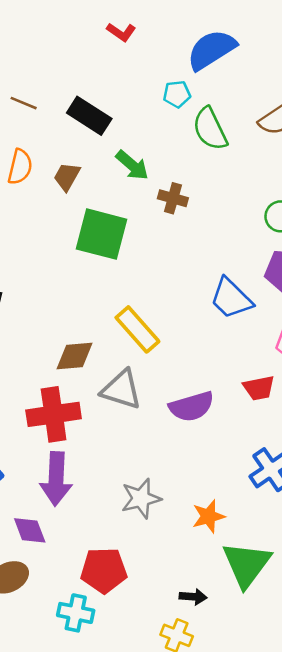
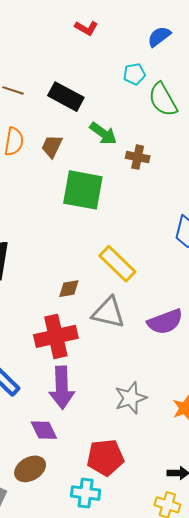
blue semicircle: (211, 50) -> (159, 37), size x0.6
brown diamond: (74, 356) -> (69, 289), size x0.7

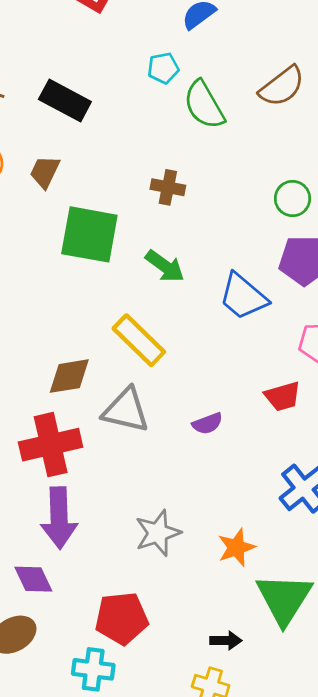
green arrow: (103, 133) -> (165, 266), moved
brown diamond: (69, 289) -> (69, 376), size x1.4
purple semicircle: (165, 322) -> (207, 423), size x0.6

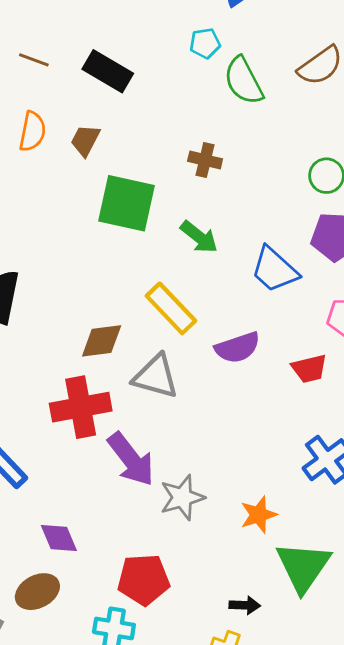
purple semicircle: (207, 423) -> (238, 348), moved, size x1.5
purple arrow: (59, 518) -> (131, 459), moved, turned -38

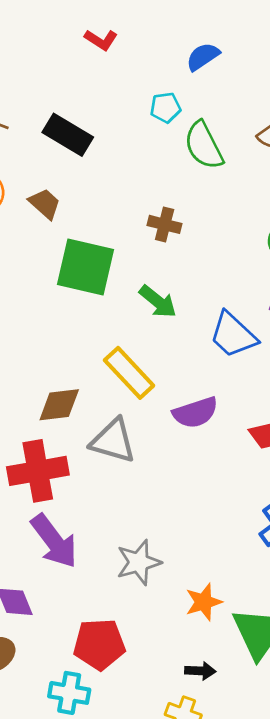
brown trapezoid: (85, 140) -> (45, 204), turned 104
purple arrow: (131, 459) -> (54, 541), moved
orange star: (259, 515) -> (204, 602), moved

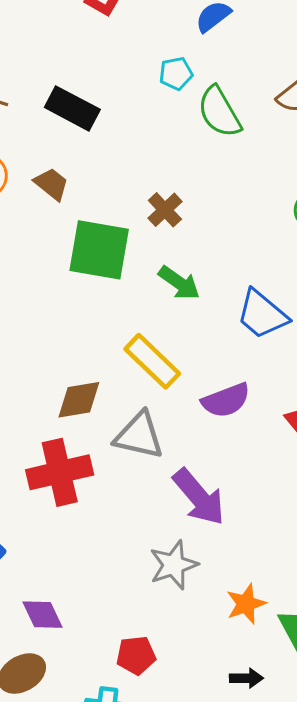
brown cross: (165, 224) -> (165, 210), moved, turned 36
purple arrow: (54, 541) -> (199, 497), moved
red pentagon: (99, 644) -> (136, 655), size x0.7

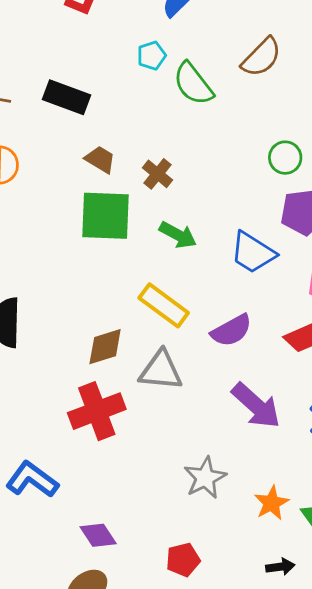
brown trapezoid: (52, 184) -> (100, 159), moved
purple arrow: (199, 497) -> (256, 406), moved

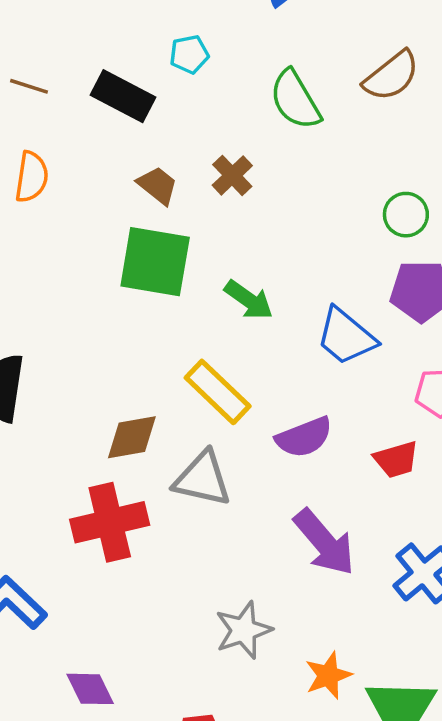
cyan pentagon: (152, 56) -> (189, 54), moved
brown cross: (158, 174) -> (232, 175), moved

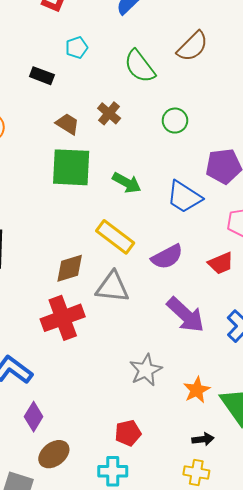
black rectangle: (123, 96) -> (42, 76), size x0.7
green circle: (406, 215) -> (175, 121), moved
purple diamond: (90, 689) -> (34, 417), moved, turned 64

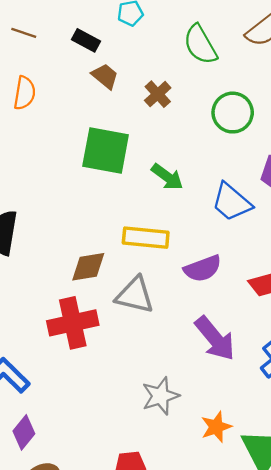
green circle: (175, 121) -> (233, 113), size x1.4
brown trapezoid: (67, 124) -> (105, 76), moved
yellow rectangle: (115, 237) -> (146, 238), turned -39

